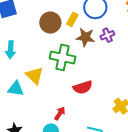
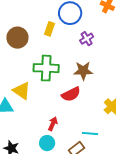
brown circle: (50, 23) -> (17, 38), moved
brown star: (85, 37) -> (83, 71), moved

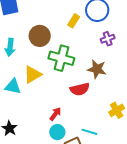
brown circle: (17, 38) -> (40, 36), moved
yellow triangle: (22, 91) -> (33, 75), turned 42
cyan circle: (47, 143) -> (57, 132), moved

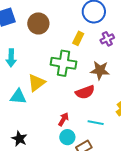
yellow rectangle: (74, 21) -> (78, 38), moved
brown circle: (40, 36) -> (38, 23), moved
cyan line: (89, 132) -> (96, 123), moved

